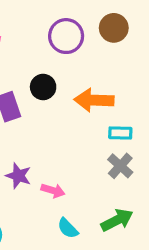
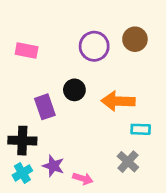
gray cross: (120, 166) -> (128, 162), moved

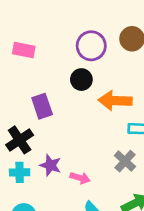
black circle: (74, 90) -> (81, 80), moved
black cross: (22, 141) -> (20, 140), turned -36
cyan cross: (22, 173) -> (20, 172), turned 30

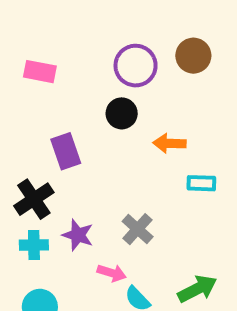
orange arrow: (115, 101) -> (169, 143), size x0.7
gray cross: (125, 161) -> (138, 229), moved
pink arrow: (80, 178) -> (112, 273), moved

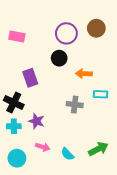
black cross: (34, 199) -> (14, 103), turned -30
gray cross: (138, 229) -> (75, 105), moved, turned -35
pink arrow: (112, 273) -> (43, 147), moved

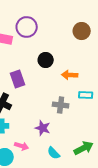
purple circle: (66, 33) -> (27, 27), moved
purple star: (36, 121) -> (43, 128), moved
pink arrow: (43, 147) -> (22, 146), moved

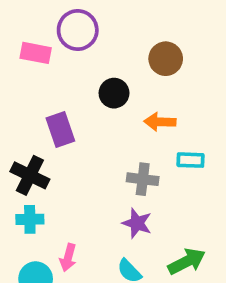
brown circle: (82, 31) -> (166, 59), moved
purple star: (43, 128) -> (137, 223), moved
pink arrow: (22, 146) -> (68, 258), turned 88

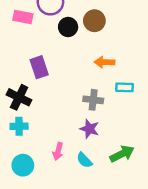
brown circle: (166, 59) -> (94, 21), moved
black circle: (114, 93) -> (68, 27), moved
pink arrow: (68, 258) -> (58, 151), moved

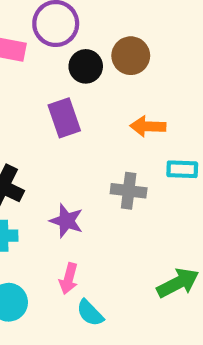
purple rectangle: (39, 67) -> (64, 118), moved
purple star: (89, 129) -> (66, 221), moved
cyan semicircle: (84, 160) -> (90, 313), moved

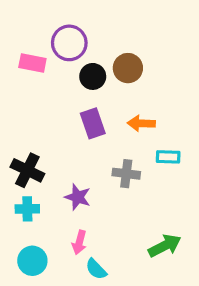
purple rectangle: (64, 118) -> (93, 123), moved

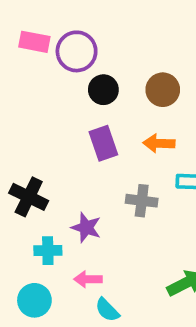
pink rectangle: (32, 63) -> (34, 42), moved
brown circle: (128, 68) -> (163, 90), moved
cyan cross: (27, 209) -> (48, 251), moved
pink arrow: (79, 242) -> (88, 279), turned 75

